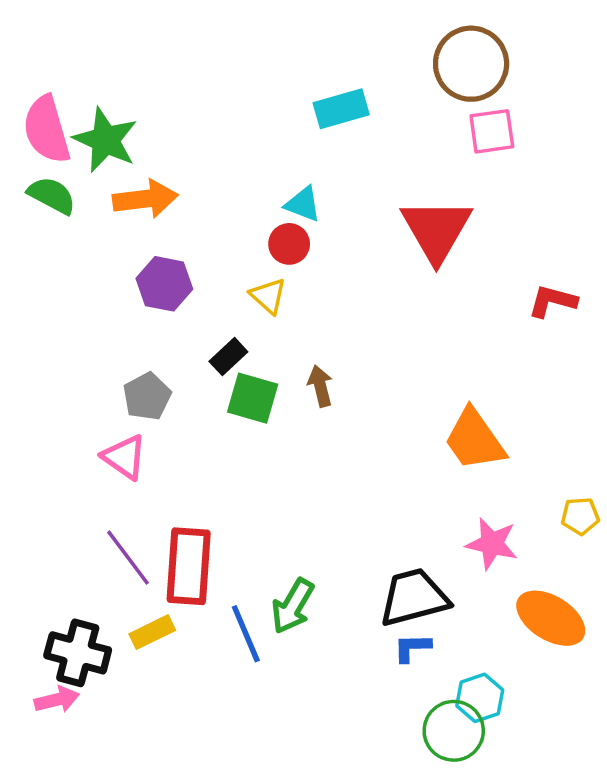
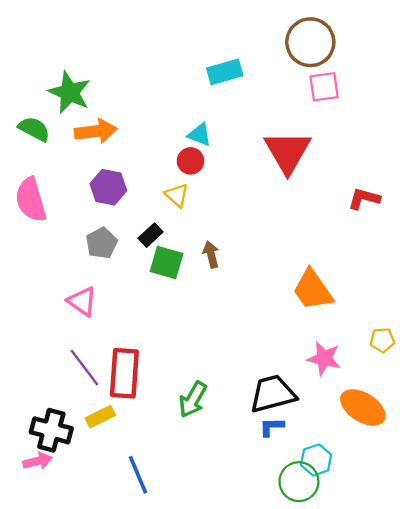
pink semicircle: (47, 130) -> (31, 200), moved
gray pentagon: (147, 396) -> (101, 243), moved
blue line: (246, 634) -> (138, 475), moved

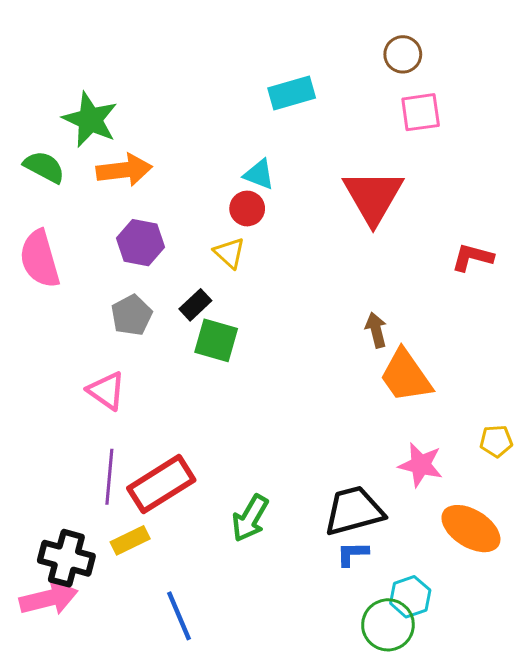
brown circle: (310, 42) -> (403, 54), size x0.6
brown arrow: (211, 254) -> (376, 330), moved
purple line: (84, 367) -> (109, 477), turned 42
red rectangle: (124, 373) -> (161, 484), turned 54
pink arrow: (38, 461) -> (49, 598), size x1.5

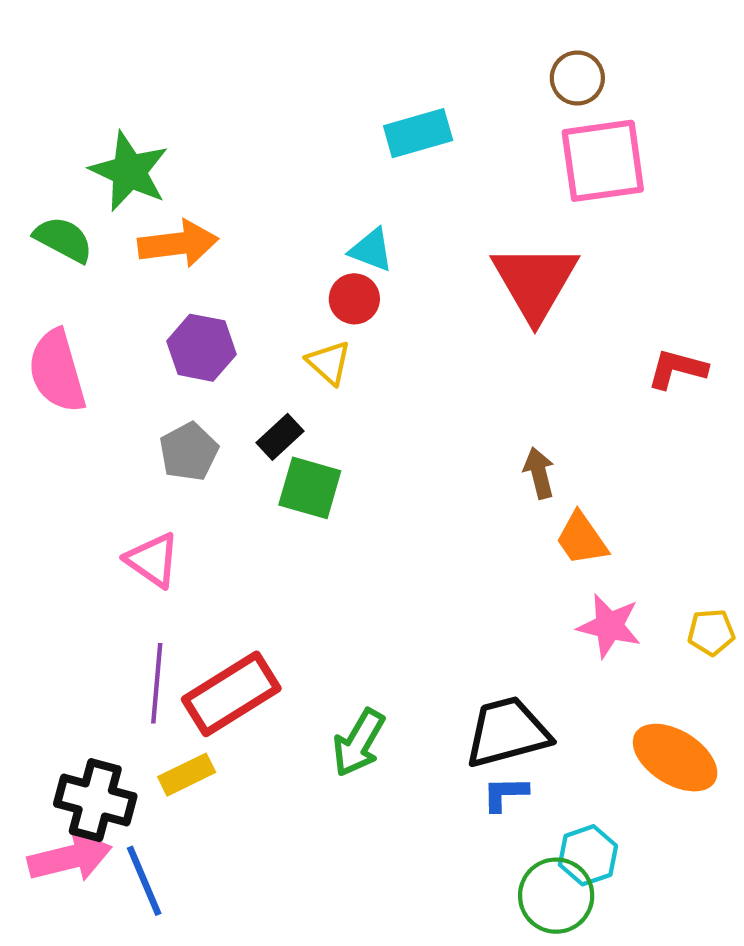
pink square: (421, 112) -> (603, 161), size x1.5
orange trapezoid: (406, 376) -> (582, 539), size x0.7
pink star: (421, 465) -> (609, 626), moved
blue line: (179, 616) -> (144, 881), moved

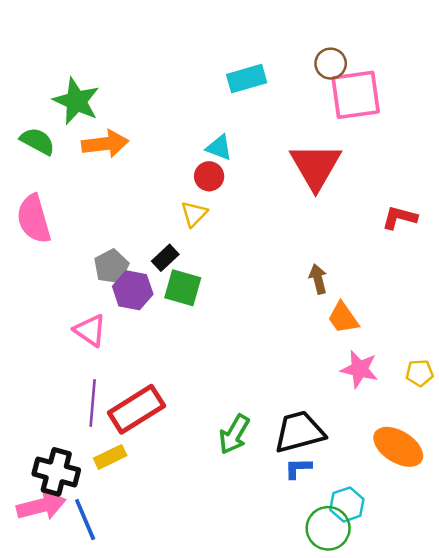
brown circle: (577, 78) -> (331, 64), moved
purple hexagon: (201, 348) -> (133, 290), moved
yellow triangle: (329, 363) -> (194, 214), turned 32
green arrow: (359, 743) -> (234, 434), moved

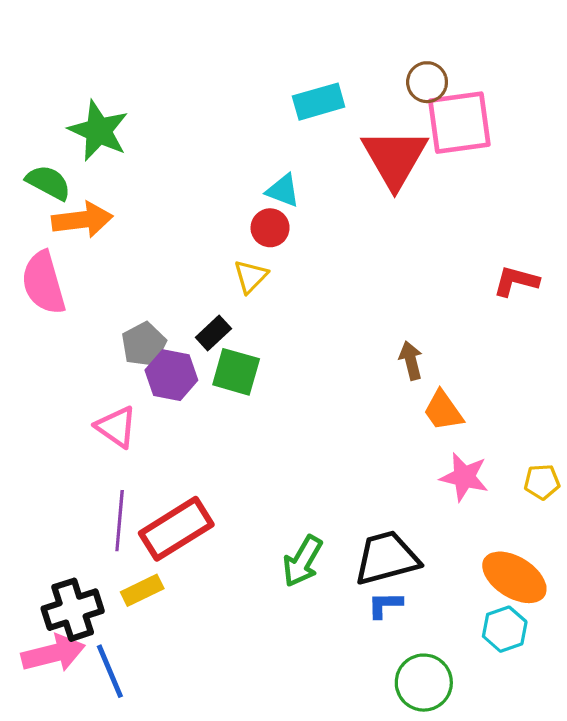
orange arrow: (105, 144) -> (82, 220), moved
red triangle: (316, 166) -> (395, 158), moved
black cross: (56, 472) -> (73, 610), turned -33
cyan hexagon: (347, 504) -> (505, 629), moved

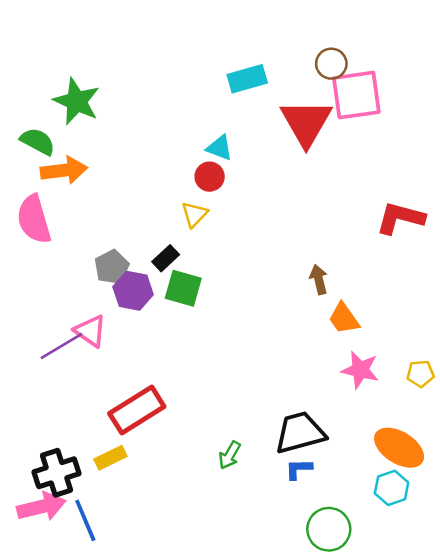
red L-shape: (516, 281) -> (400, 218), size x1.4
purple line: (120, 521) -> (61, 346), moved, turned 54
green arrow: (302, 561) -> (230, 455), moved, size x0.7

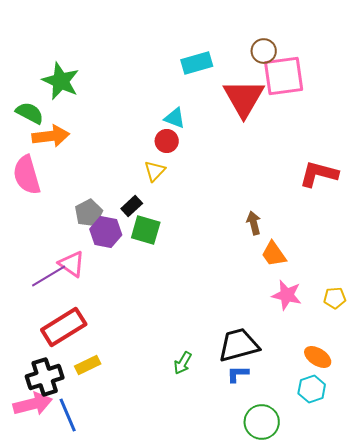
red rectangle: (137, 410) -> (64, 327), moved
orange ellipse: (399, 448) -> (318, 357), size x0.7

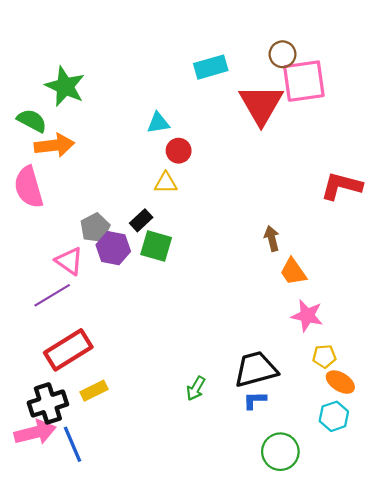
cyan triangle: (175, 118) -> (158, 123), moved, turned -30
yellow triangle: (155, 171) -> (166, 183), turned 45
pink triangle: (72, 264) -> (69, 261), moved
yellow pentagon: (335, 298) -> (324, 356), moved

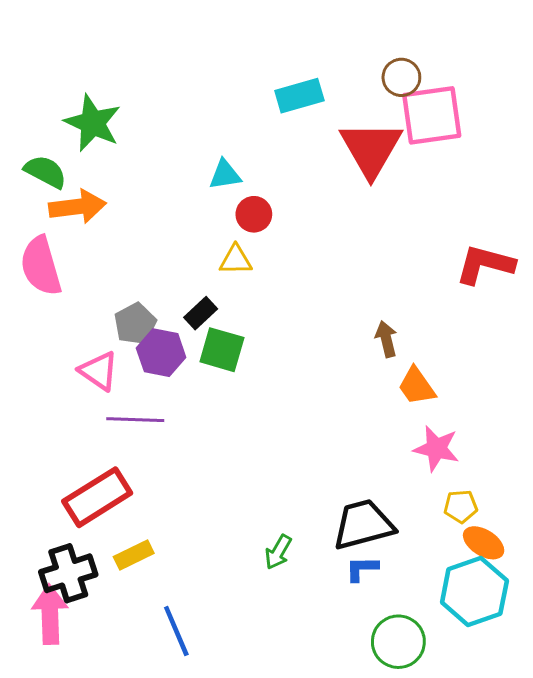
purple line: (52, 295) -> (135, 420), moved, turned 33
cyan hexagon: (334, 416) -> (474, 592), size x1.6
pink arrow: (35, 432) -> (50, 614), turned -78
blue line: (73, 444) -> (176, 631), moved

